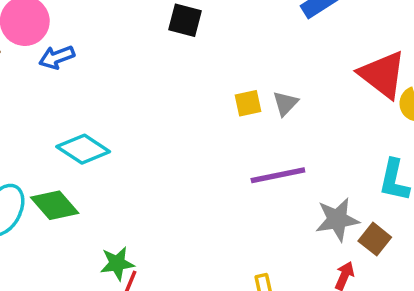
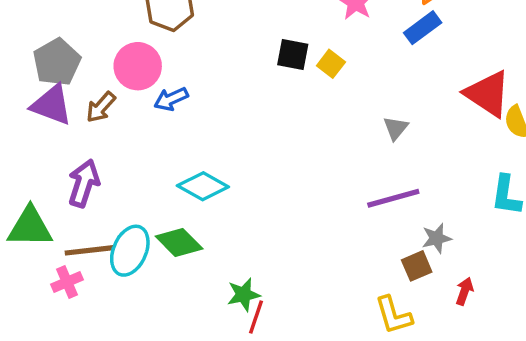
yellow square: (248, 103) -> (331, 64), moved, turned -36
gray star: (337, 219) -> (437, 238), moved, size x0.7
brown square: (375, 239) -> (417, 266), moved, turned 32

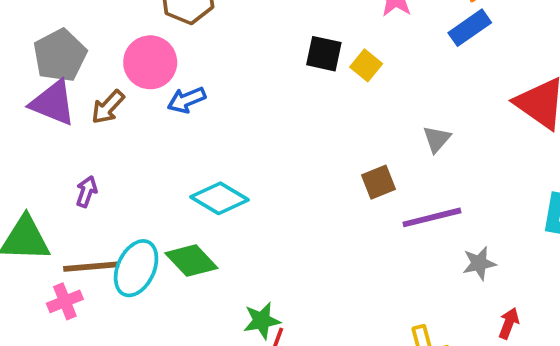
purple arrow: (84, 183) -> (87, 192), size x0.6
brown square: (417, 266) -> (379, 182), moved

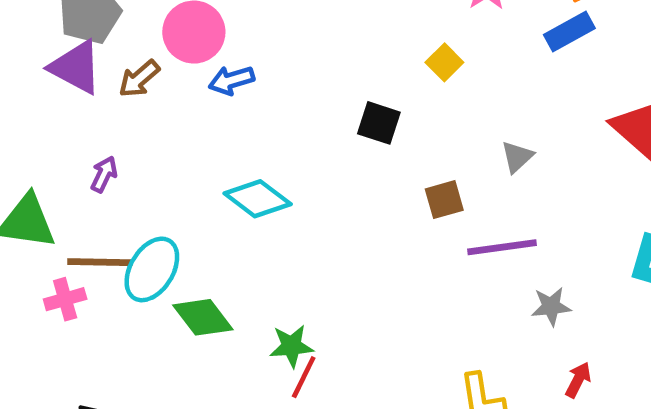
black square: (324, 54) -> (379, 123), moved
green diamond: (191, 261) -> (203, 317), moved

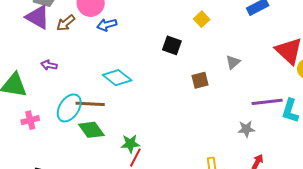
purple arrow: (104, 174) -> (49, 65), turned -105
purple line: (502, 247) -> (267, 102), moved
brown line: (100, 262) -> (90, 104), moved

